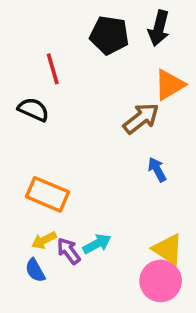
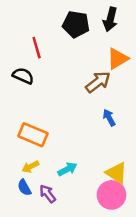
purple arrow: (69, 251) -> (48, 194), moved

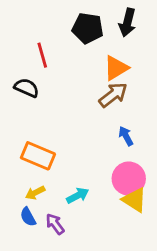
orange triangle: (118, 59) -> (116, 68), moved
pink circle: (111, 195) -> (129, 179), moved

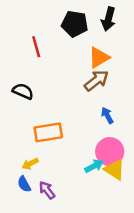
black semicircle: (27, 88) -> (23, 91), moved
orange rectangle: (38, 156) -> (48, 132), moved, turned -32
cyan arrow: (78, 196) -> (94, 166), moved

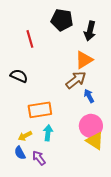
black arrow: (108, 19) -> (90, 31), moved
orange triangle: (99, 58) -> (84, 60), moved
brown arrow: (96, 80) -> (76, 80), moved
cyan arrow: (94, 166) -> (48, 133), moved, turned -56

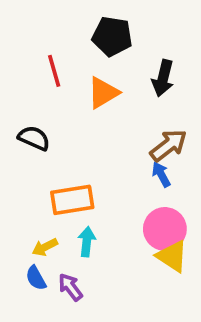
black arrow: (90, 31) -> (163, 78), moved
orange triangle: (84, 60) -> (103, 93), moved
brown arrow: (76, 80) -> (168, 145), moved

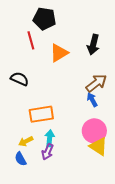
black pentagon: (112, 36) -> (44, 19), moved
purple arrow: (70, 287) -> (48, 152), moved, turned -119

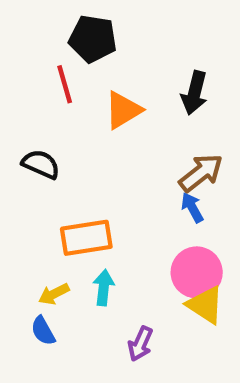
purple arrow: (48, 152) -> (140, 344), moved

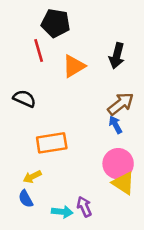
cyan arrow: (104, 288) -> (62, 212), moved, turned 90
purple arrow: (140, 344) -> (84, 207), turned 132

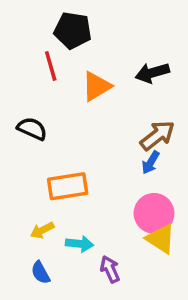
black arrow: (117, 56) -> (152, 73), turned 60
blue arrow: (115, 125) -> (151, 163), turned -120
blue semicircle: (26, 199) -> (41, 273), moved
cyan arrow: (62, 212) -> (79, 244), moved

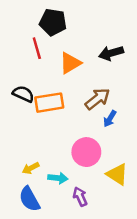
brown arrow: (157, 135) -> (97, 99), moved
orange rectangle: (68, 186) -> (49, 103), moved
pink circle: (154, 213) -> (86, 152), moved
blue semicircle: (41, 273) -> (29, 199), size x1.5

